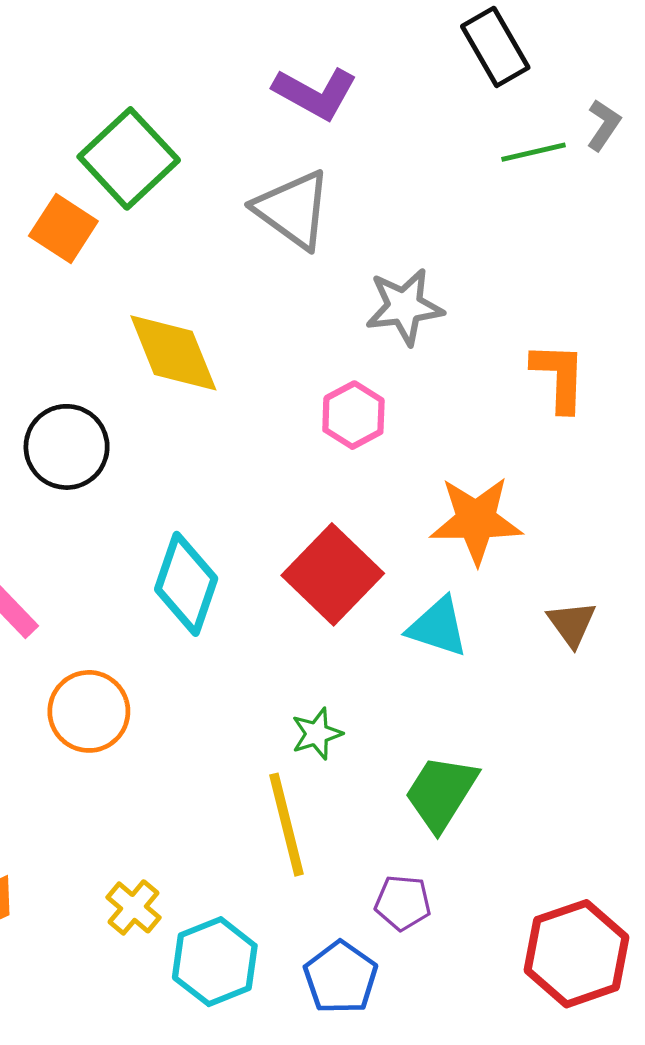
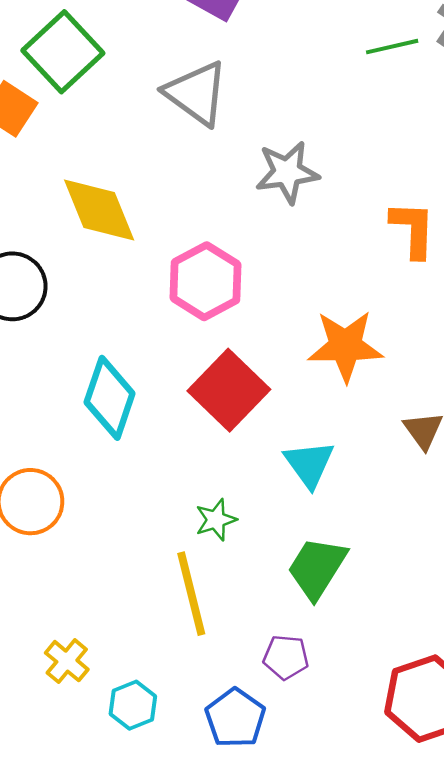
pink hexagon: (353, 415) -> (205, 281), moved, size x1.4
cyan triangle: (438, 627) -> (309, 464), moved, turned 36
cyan hexagon: (215, 962) -> (133, 705), size x0.7

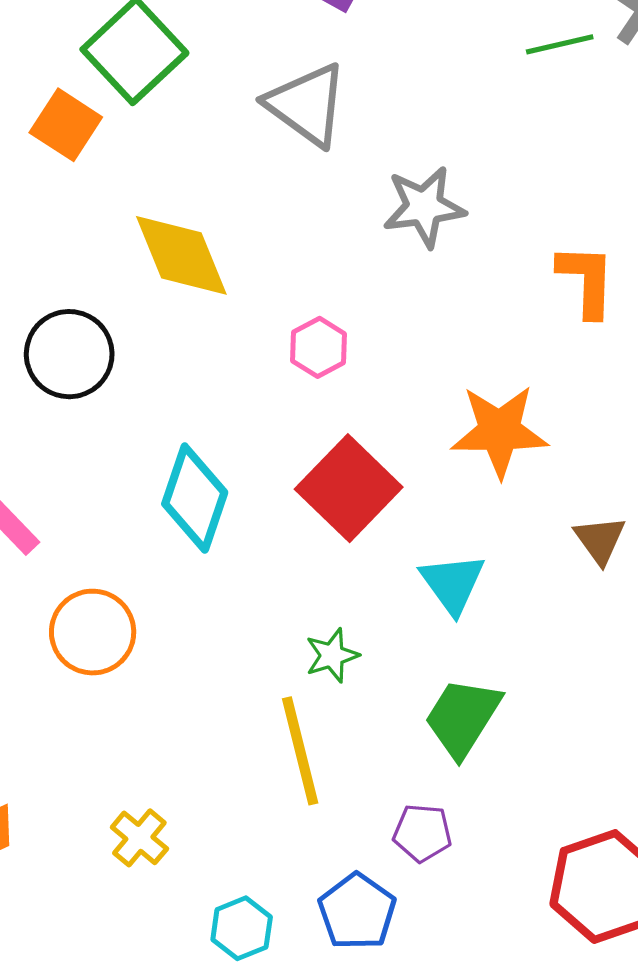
pink hexagon: (205, 281) -> (319, 347), size x0.6
cyan hexagon: (133, 705) -> (242, 928), moved

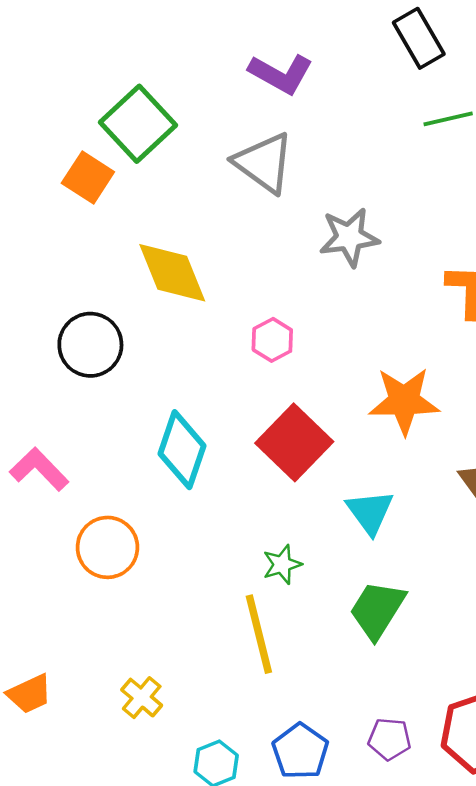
purple pentagon: (422, 833) -> (389, 739), moved

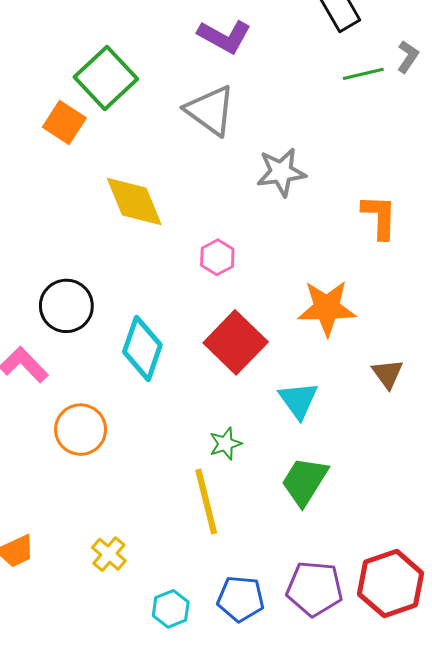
black circle: (90, 345) -> (66, 306), moved
purple pentagon: (389, 739) -> (315, 589), size x1.6
blue pentagon: (300, 751) -> (241, 599), turned -30

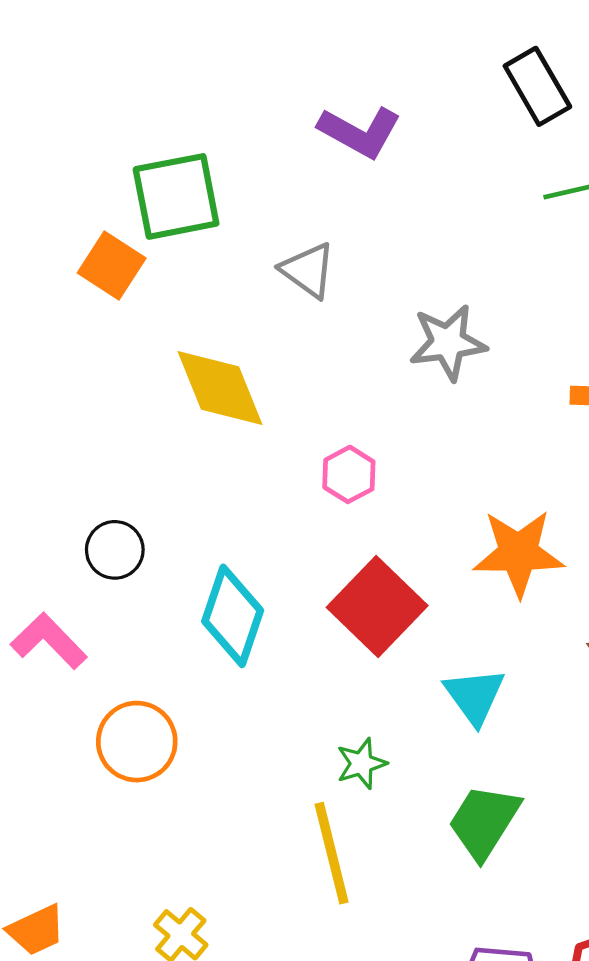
green square: (106, 78) -> (176, 196), turned 32
gray triangle: (210, 110) -> (308, 270), moved, size x0.7
black circle: (66, 306) -> (115, 550), size x0.7

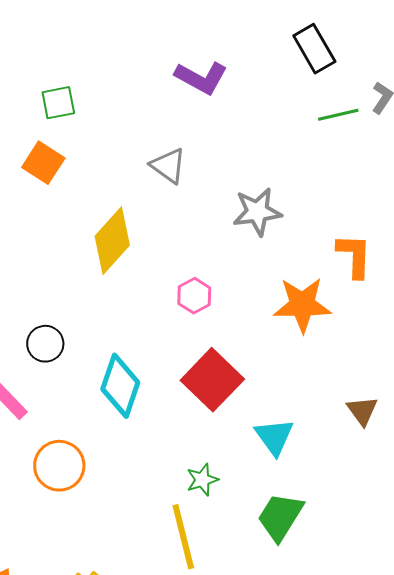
green square: (176, 196) -> (58, 103), moved, size x0.6
yellow diamond: (220, 388) -> (112, 241), turned 64
orange star: (519, 553) -> (302, 305), moved

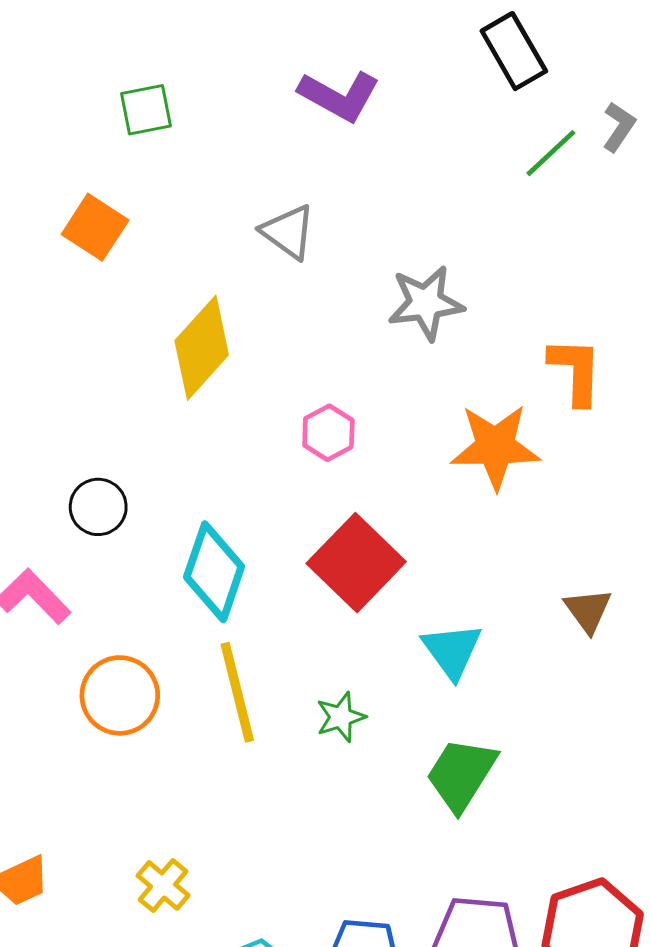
green square: (58, 103) -> (146, 110), moved
green line: (338, 115) -> (551, 153), turned -30
yellow line: (183, 537) -> (237, 692), moved

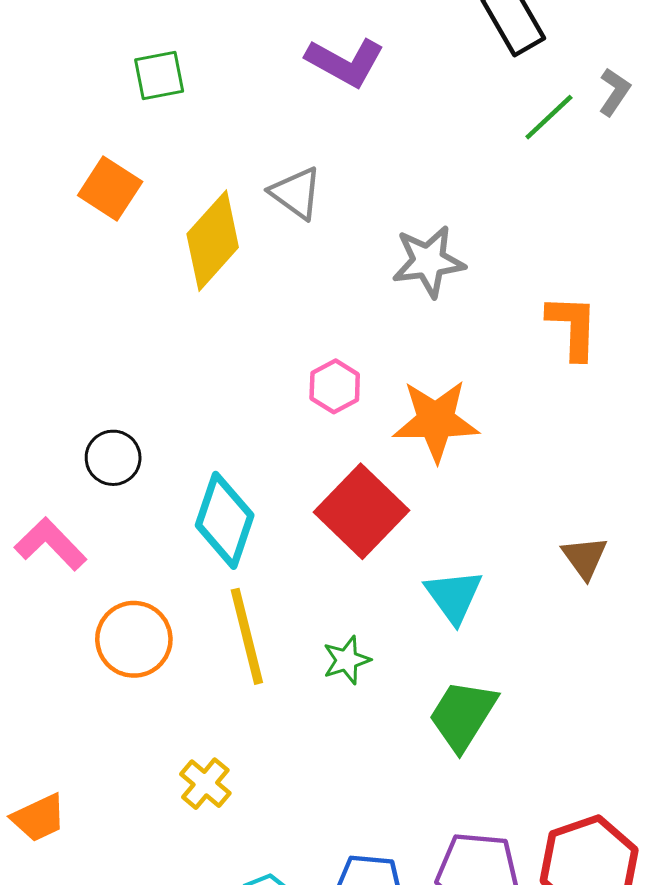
yellow diamond: (202, 348) -> (213, 241), moved
orange star: (495, 447) -> (436, 421), moved
yellow cross: (163, 885) -> (205, 784), moved

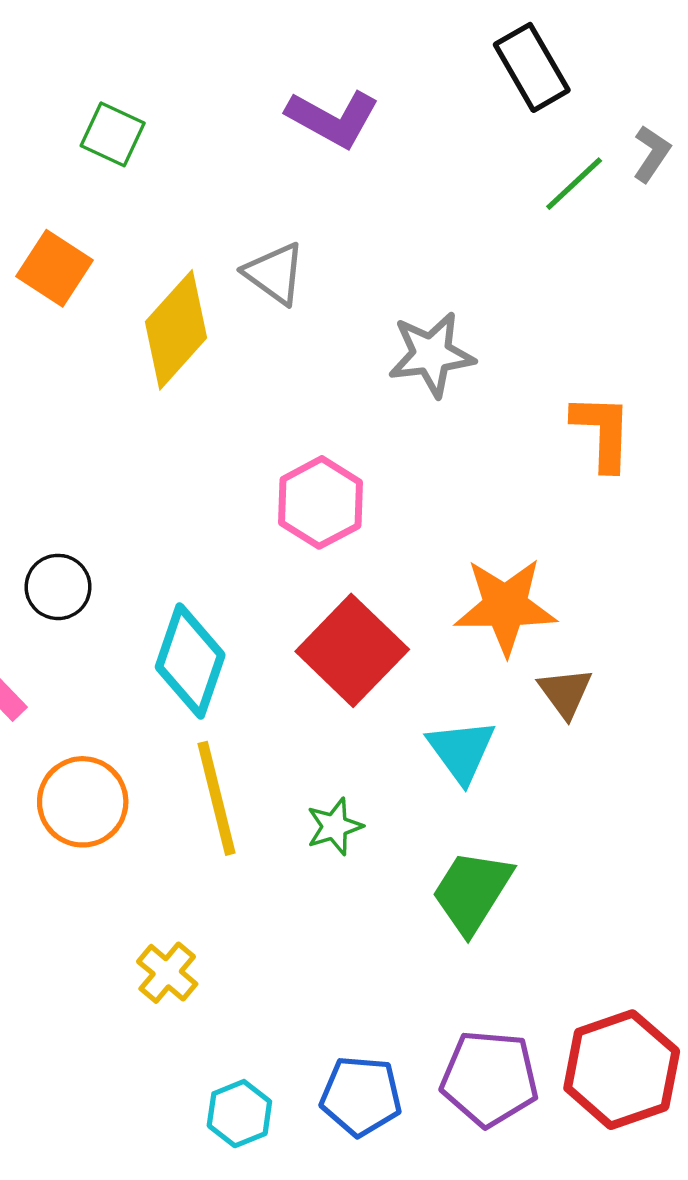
green square: (159, 75) -> (113, 134), turned 36
pink hexagon: (335, 386) -> (320, 502), size x1.4
orange star: (436, 421) -> (505, 606), moved
brown triangle: (585, 557) -> (565, 693), moved

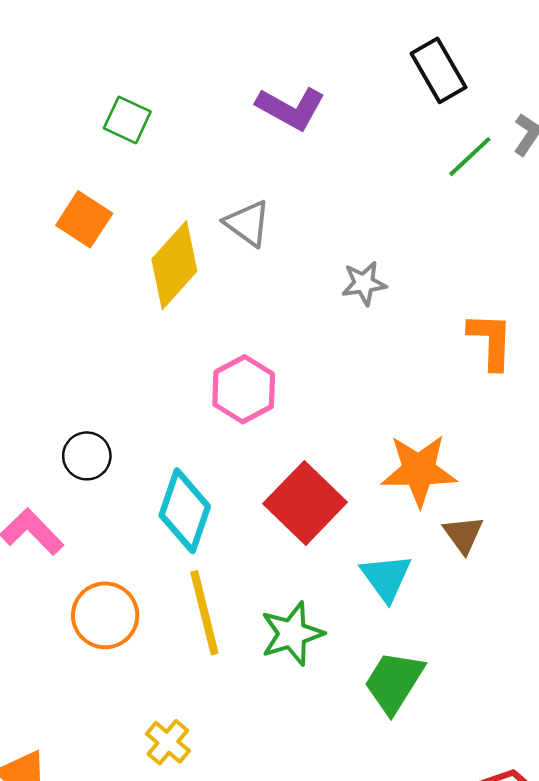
gray star: (431, 354) -> (364, 283), size x0.7
pink hexagon: (320, 502) -> (244, 389), moved
green star: (335, 827) -> (292, 634), size x1.5

